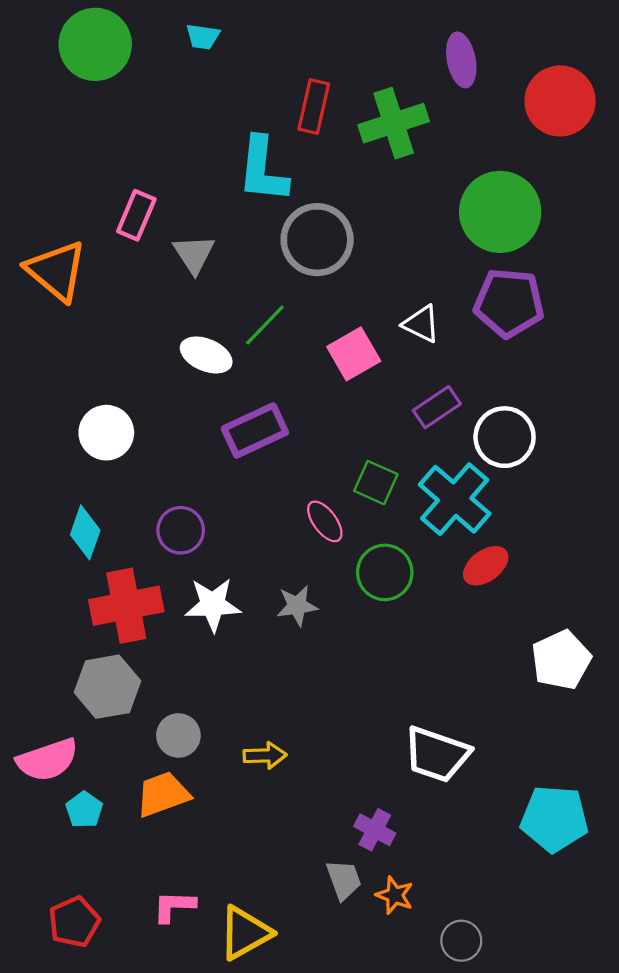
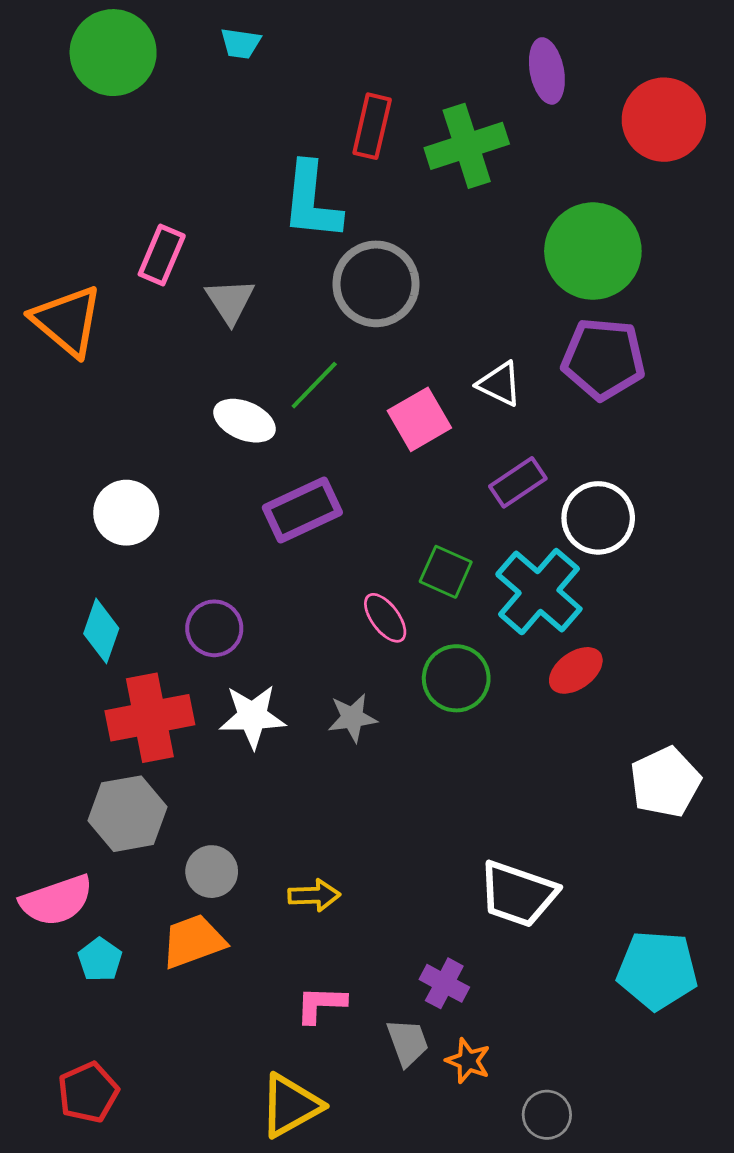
pink L-shape: (174, 906) -> (321, 1004), moved

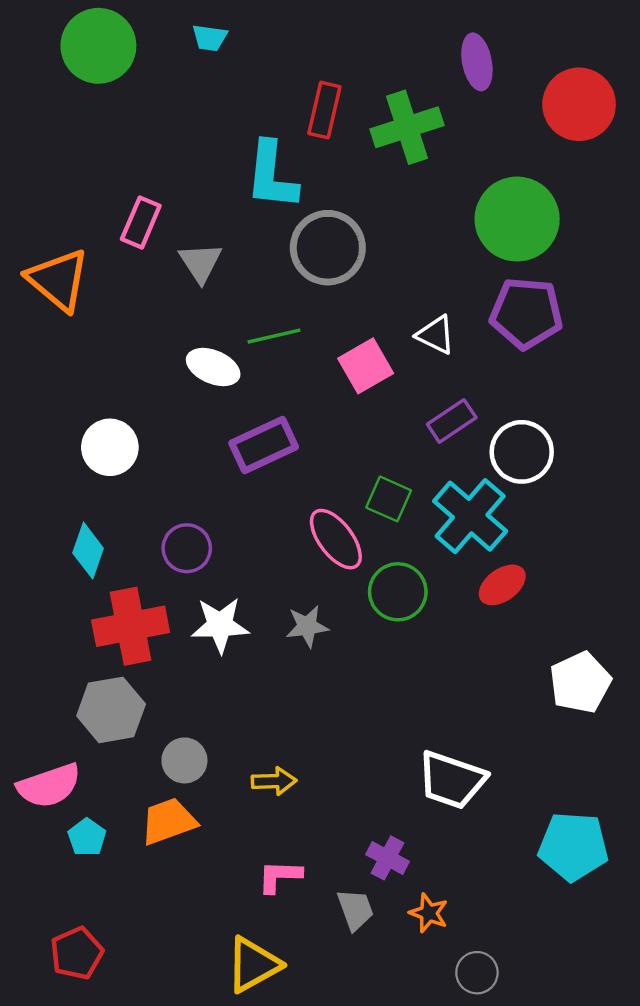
green line: (314, 385) -> (274, 336), turned 33
pink ellipse: (385, 618) -> (336, 539), size x1.4
orange star: (468, 1061) -> (429, 913), moved

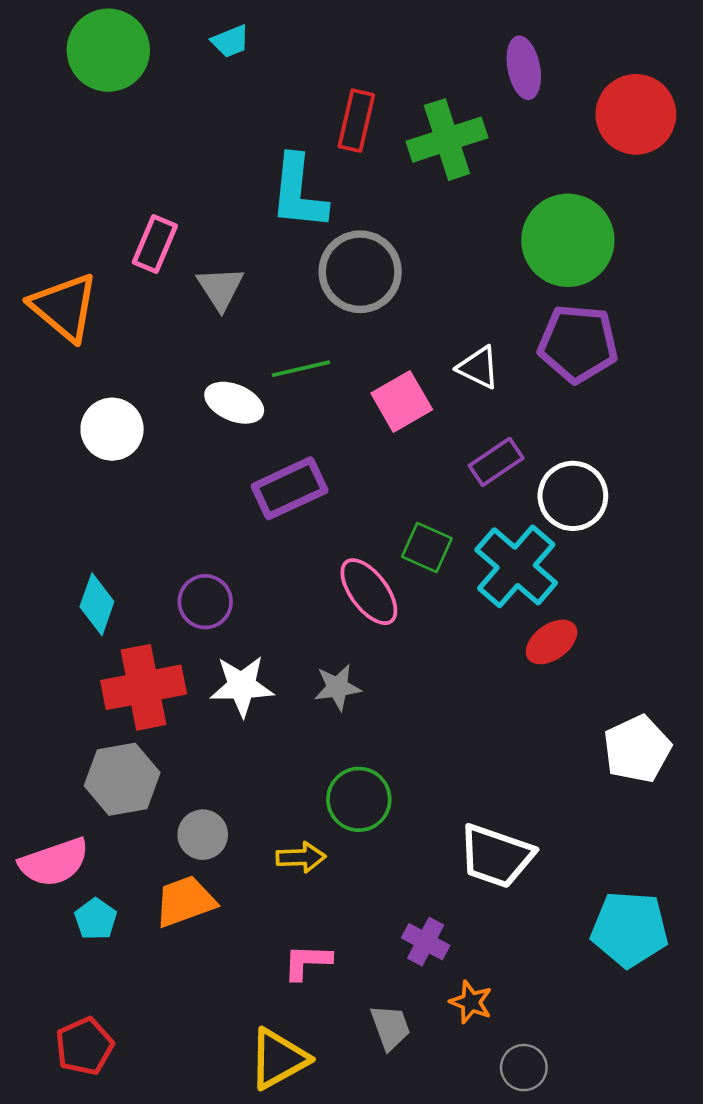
cyan trapezoid: (210, 38) -> (230, 41), turned -30
white circle: (110, 447) -> (112, 429), moved
green circle: (398, 592) -> (359, 799), moved
gray trapezoid: (355, 910) -> (390, 1027), moved

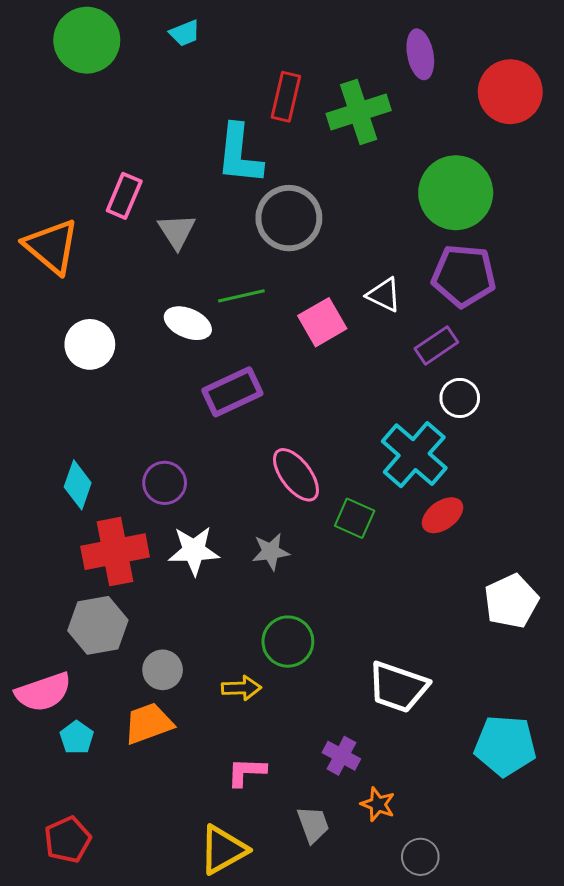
purple rectangle: (496, 462) -> (436, 345), moved
white circle: (573, 496) -> (460, 398), size x0.7
green square: (427, 548) -> (355, 518), moved

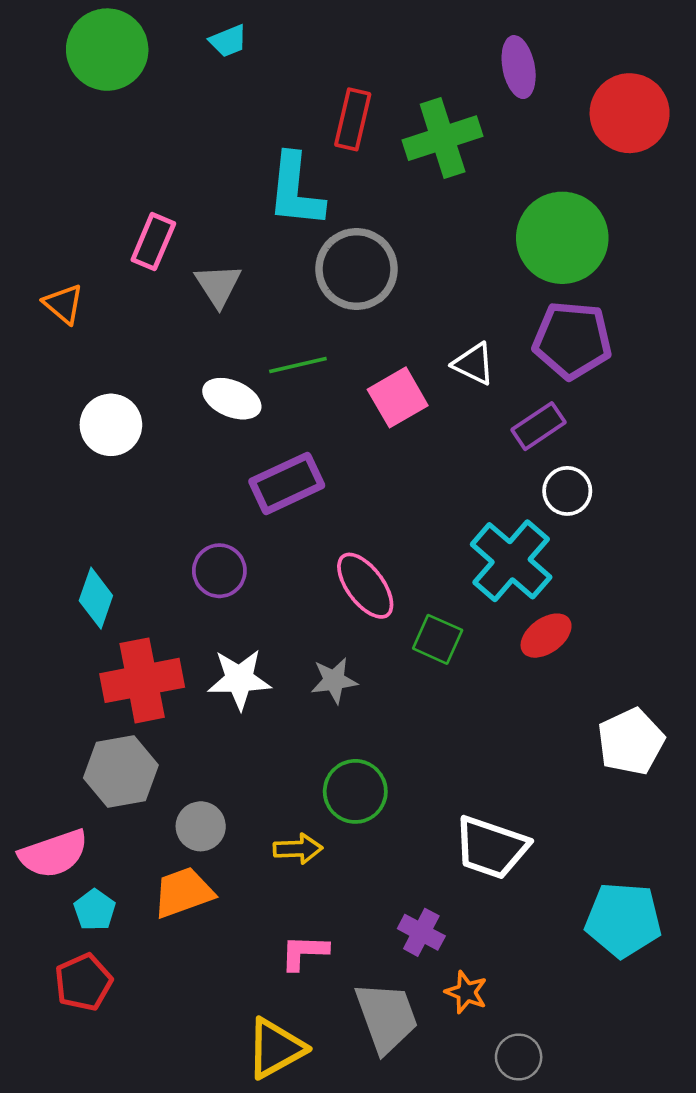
orange triangle: (51, 246) -> (64, 304), size x0.6
purple circle: (165, 483) -> (219, 571), moved
gray trapezoid: (313, 824) -> (386, 1017), size x1.6
red pentagon: (68, 840) -> (83, 982), moved

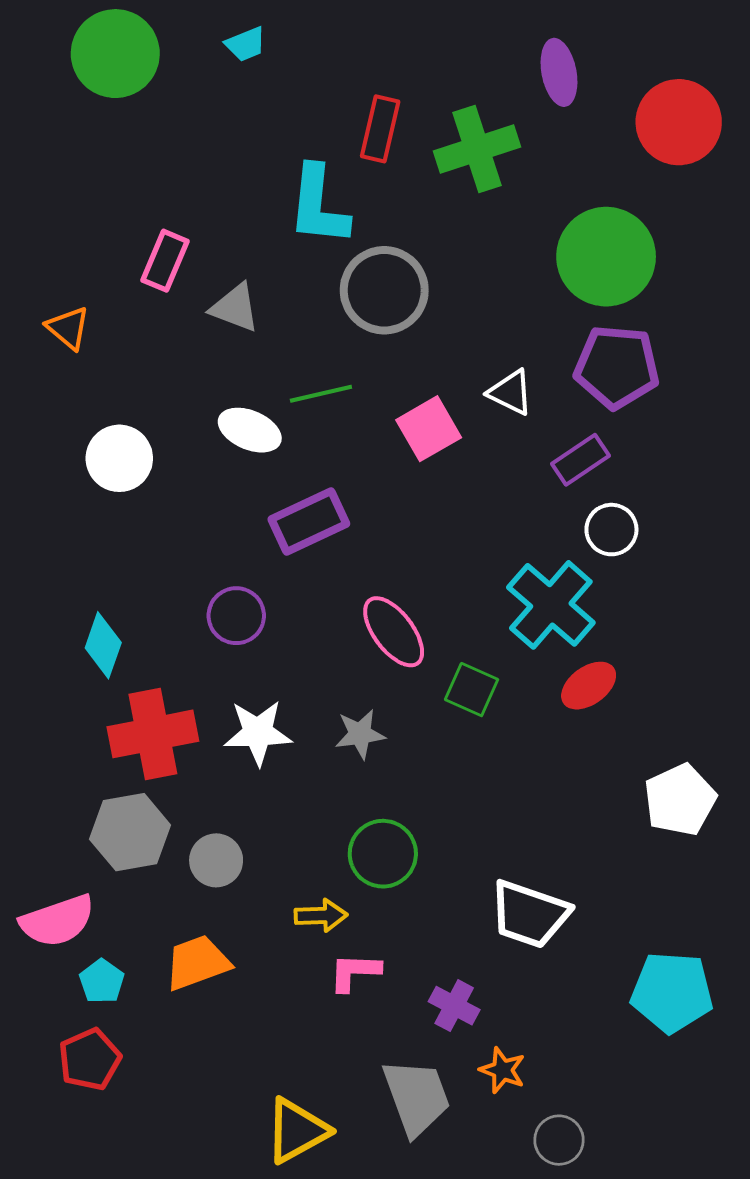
gray triangle: (218, 285) -> (235, 308), turned -36
gray circle: (201, 826) -> (216, 860), moved
pink L-shape: (304, 952) -> (355, 972), moved

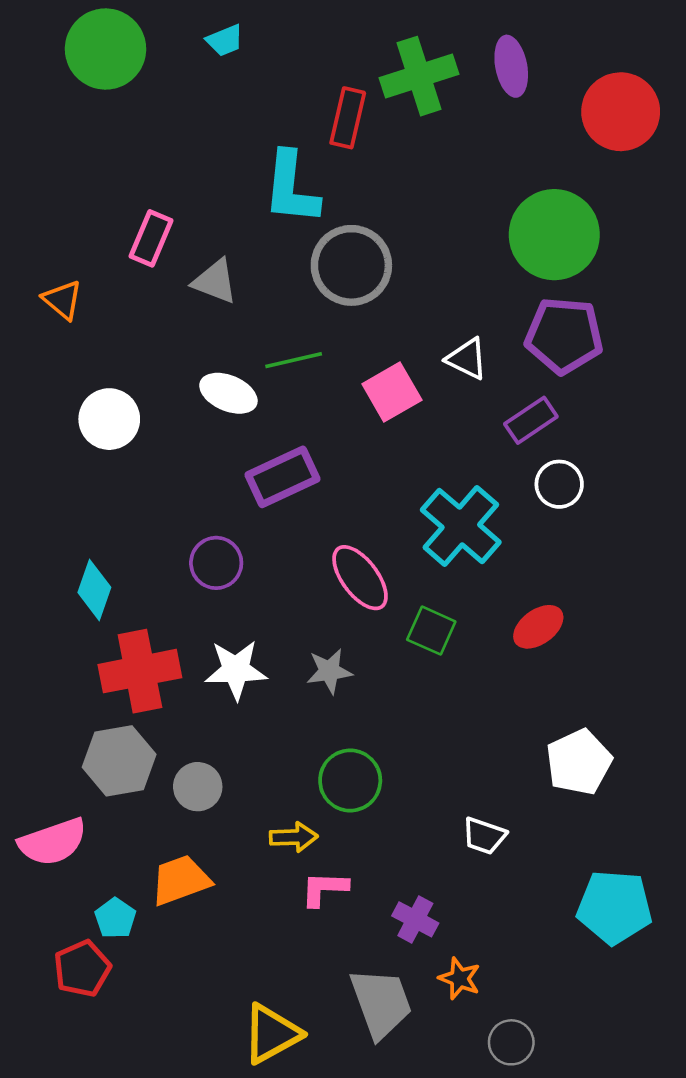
green cross: (477, 149) -> (419, 76), moved
cyan cross: (551, 605) -> (461, 526), moved
white pentagon: (680, 800) -> (579, 762), moved
white trapezoid: (529, 914) -> (484, 836), size x0.6
cyan pentagon: (102, 981) -> (115, 918), moved

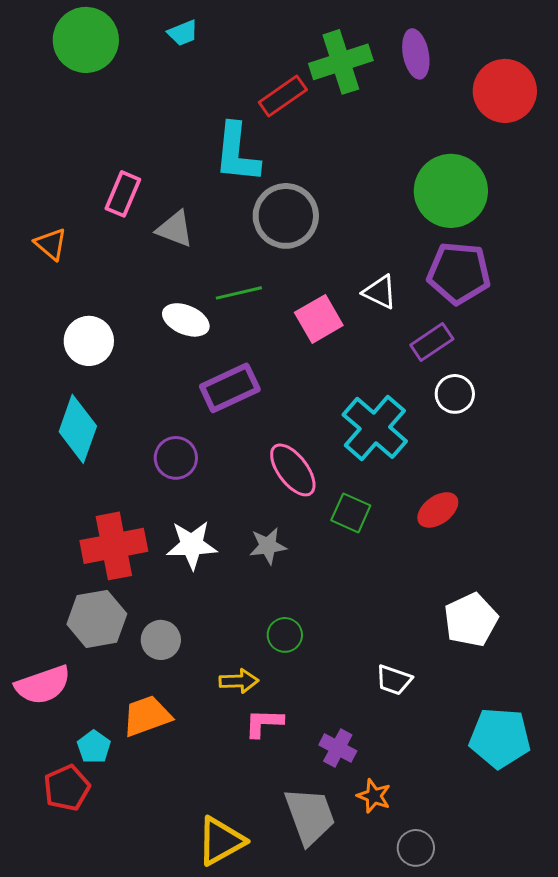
red rectangle: (348, 118) -> (283, 96), turned 42
cyan diamond: (94, 590) -> (78, 429), moved, size x1.4
green circle: (350, 781) -> (285, 635), size x0.7

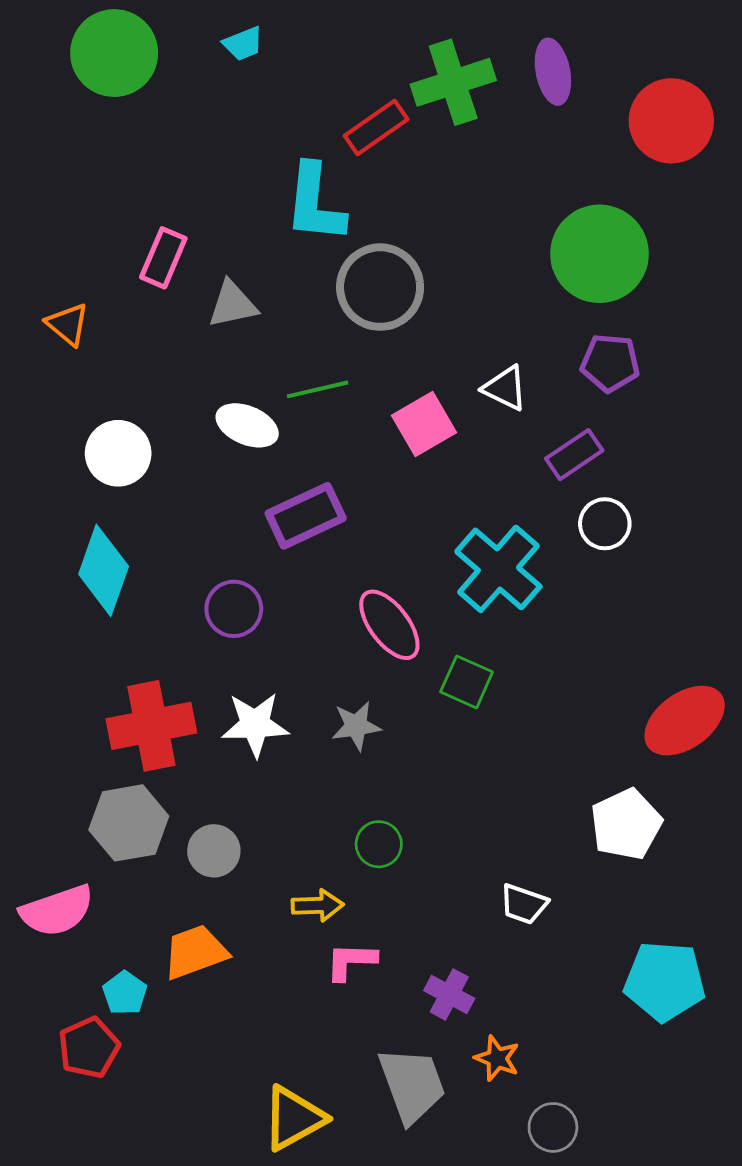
gray triangle: (175, 229) -> (232, 304), turned -33
purple pentagon: (459, 273) -> (610, 363), size x0.7
red ellipse: (438, 510) -> (685, 721), moved, size x1.5

